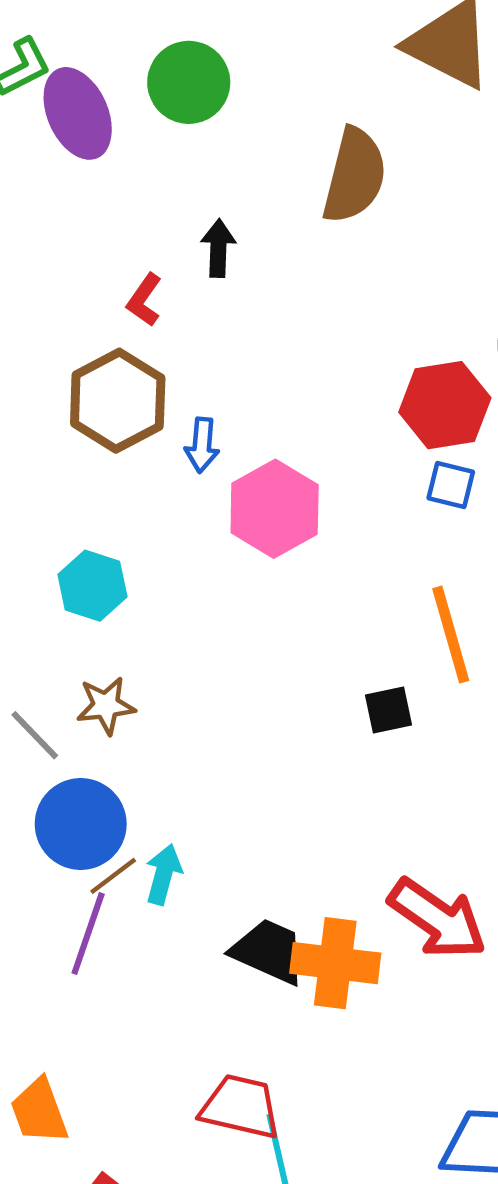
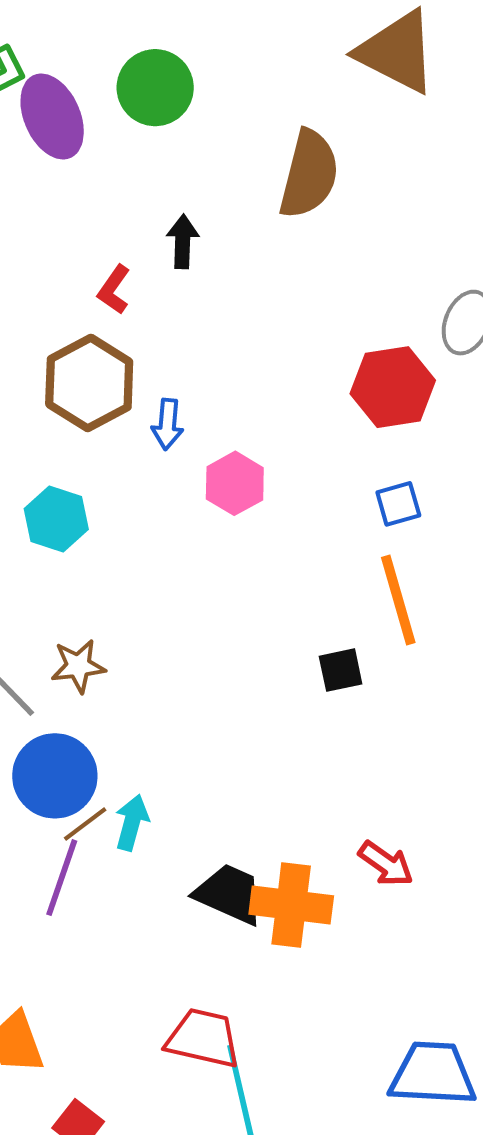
blue square: (451, 485) -> (398, 504), moved, turned -30
pink hexagon: (275, 509) -> (235, 483), size x0.7
cyan hexagon: (92, 586) -> (56, 519), moved
red arrow: (437, 919) -> (386, 864), size x0.6

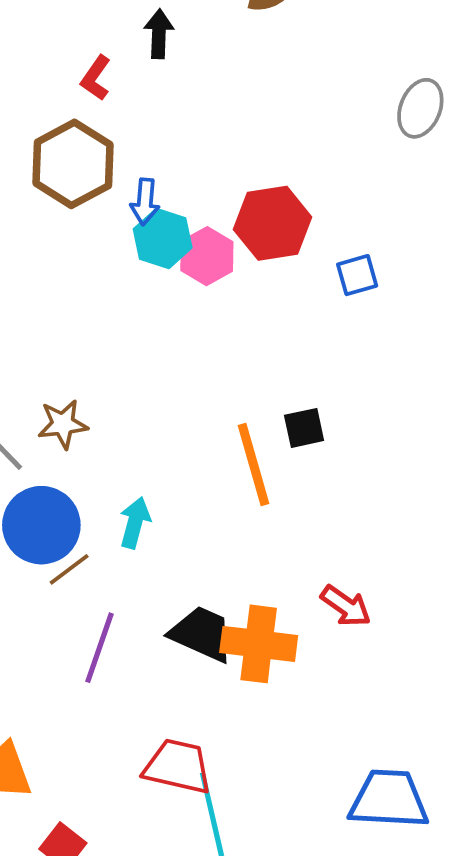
red hexagon: (393, 387) -> (273, 223), moved
cyan hexagon: (56, 519) -> (163, 238), moved
orange line: (398, 600) -> (254, 465), moved
cyan arrow: (132, 823) -> (135, 523), moved
purple line: (62, 878) -> (99, 648), moved

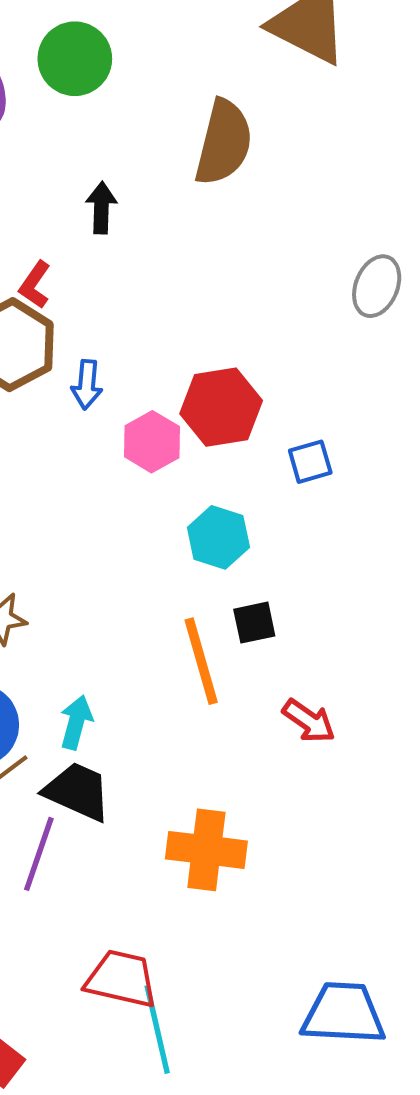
red L-shape: (96, 78) -> (35, 285), moved
cyan hexagon: (163, 238) -> (218, 537), moved
red arrow: (346, 606) -> (309, 721), moved
black trapezoid: (202, 634) -> (77, 791), moved

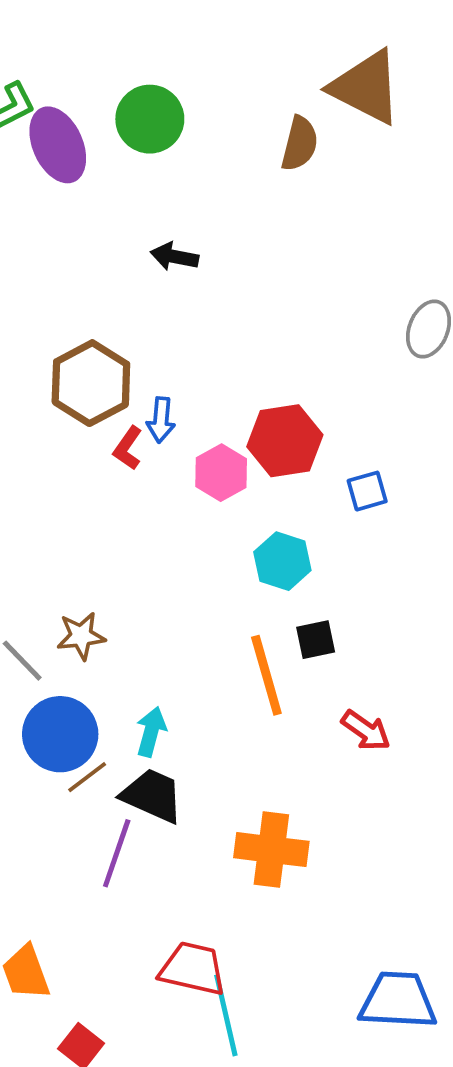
brown semicircle: (224, 143) -> (300, 144), moved, size x0.7
black arrow: (101, 208) -> (174, 257), turned -81
red L-shape: (35, 285) -> (128, 448), moved

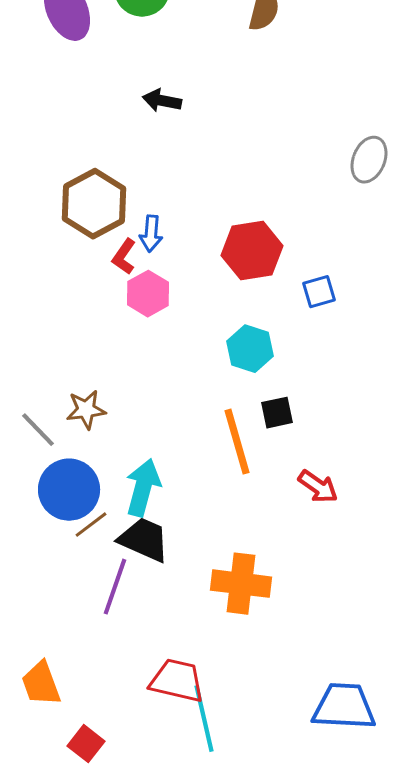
pink hexagon: (221, 473) -> (148, 294), moved
cyan arrow: (151, 732) -> (143, 488), size x1.4

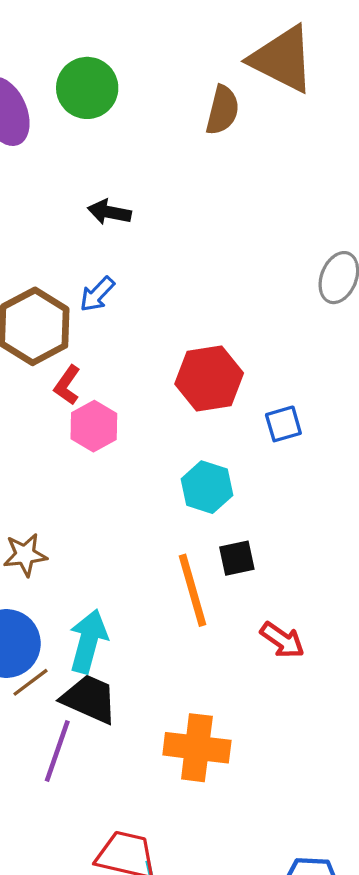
blue arrow: (151, 234) -> (97, 294), moved, turned 39

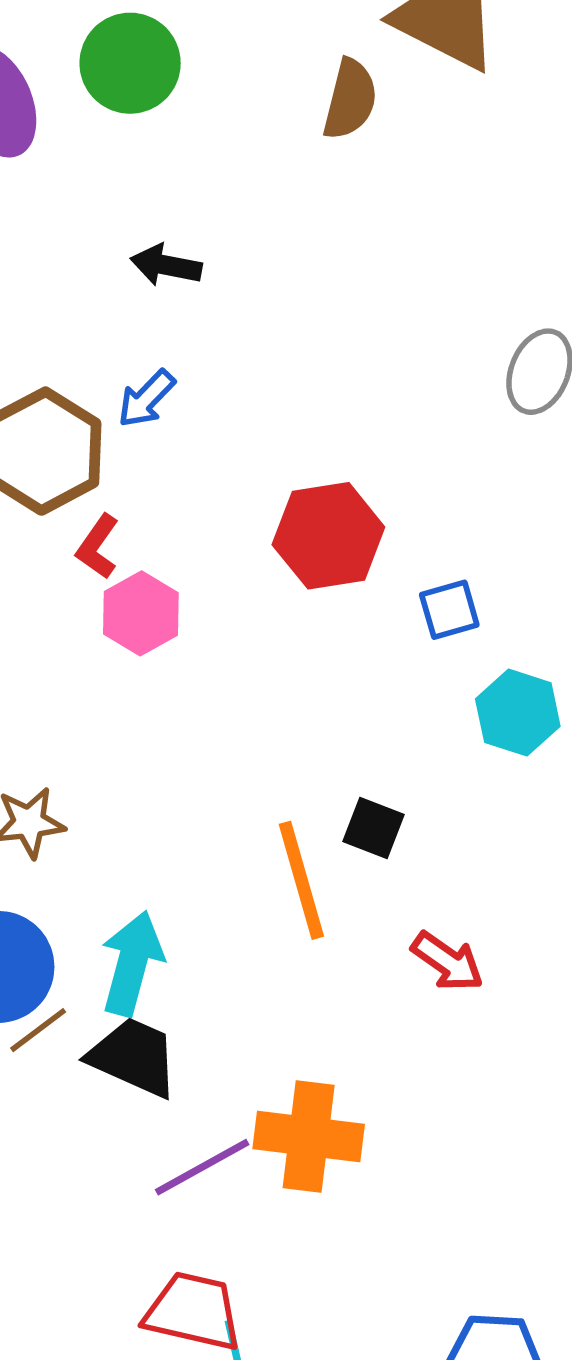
cyan hexagon: (207, 487) -> (518, 713), moved
black square: (237, 558) -> (374, 828), turned 33
purple line: (57, 751) -> (202, 1167), moved, turned 42

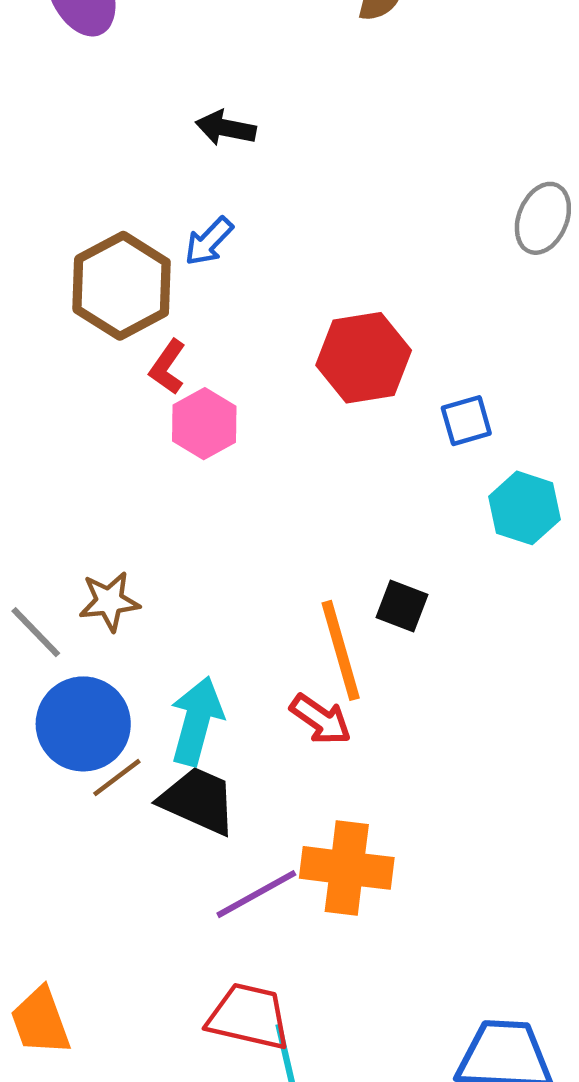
red arrow: (448, 962) -> (321, 719), moved

